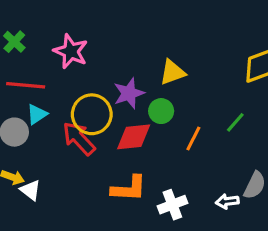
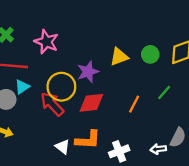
green circle: (161, 111) -> (150, 54), moved
white triangle: (30, 190) -> (63, 147), moved

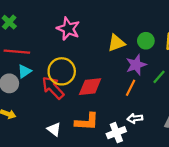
pink star: (46, 42) -> (68, 29), moved
purple star: (88, 72) -> (136, 65), moved
white triangle: (63, 147) -> (54, 129), moved
white arrow: (158, 149) -> (135, 118), moved

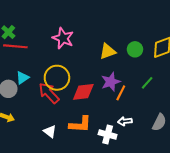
red line: (17, 52) -> (15, 46), moved
purple star: (136, 65) -> (111, 82), moved
white cross: (116, 133) -> (108, 134), turned 36

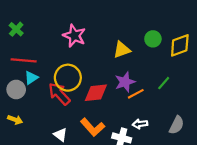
red line: (15, 46) -> (24, 60), moved
green circle: (135, 49) -> (153, 39), moved
orange line: (121, 93) -> (136, 94), turned 35
orange L-shape: (80, 124) -> (93, 127), turned 45

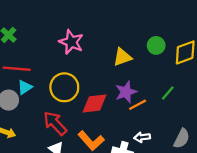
red arrow: (59, 94) -> (55, 123), moved

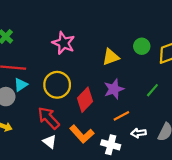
red diamond: (95, 104) -> (85, 100), turned -40
orange line: (138, 105) -> (121, 116), moved
white arrow: (142, 137) -> (139, 133), moved

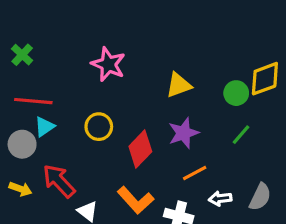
green circle: (142, 46) -> (236, 93), moved
yellow circle: (57, 85) -> (99, 127), size x0.7
red arrow: (49, 118) -> (59, 181), moved

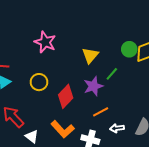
yellow triangle: (179, 85) -> (90, 55), turned -30
green circle: (236, 93) -> (129, 49), moved
green line: (241, 135) -> (112, 74), moved

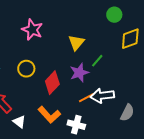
green circle: (129, 49) -> (114, 15), moved
white arrow: (117, 128) -> (102, 96), moved, size x1.6

